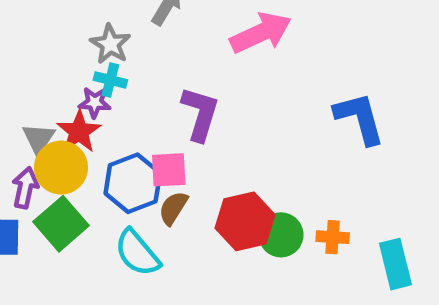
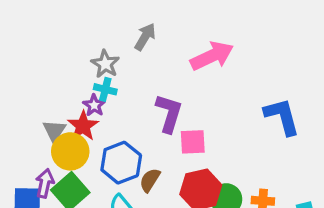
purple star: (95, 102) -> (94, 105), turned 30
pink square: (169, 170) -> (193, 142), moved
purple arrow: (25, 188) -> (45, 183), moved

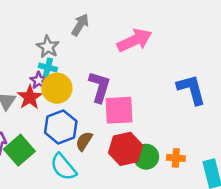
pink square: (193, 142) -> (119, 110), size x1.4
yellow circle: (70, 151) -> (57, 88), moved

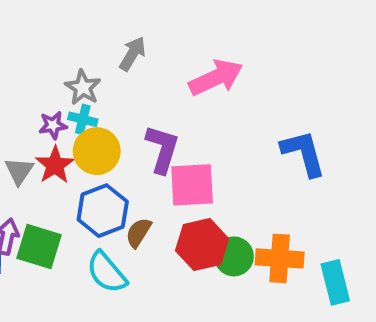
purple star: (39, 80) -> (53, 125), moved, turned 30
green square: (19, 150) -> (39, 246), turned -32
orange cross: (176, 158) -> (280, 258), size x1.6

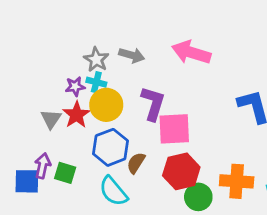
gray arrow: (132, 54) -> (132, 55), moved, turned 75
pink arrow: (216, 78) -> (191, 52), turned -138
green square: (39, 246) -> (65, 173), size x0.7
green circle: (234, 256) -> (198, 197), moved

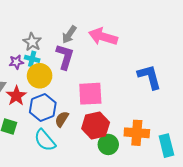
gray arrow: (132, 55) -> (69, 35), moved, turned 108
purple L-shape: (153, 103) -> (65, 57), moved
red star: (77, 115) -> (16, 96), moved

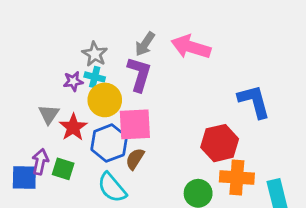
pink square: (90, 94) -> (135, 124), moved
red hexagon: (96, 125) -> (220, 143), moved

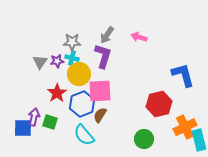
pink arrow: (191, 47) -> (139, 37), size x0.6
gray star: (95, 54) -> (72, 42), turned -30
gray triangle: (49, 114) -> (40, 62), moved
orange cross: (237, 178) -> (185, 127), moved, turned -30

